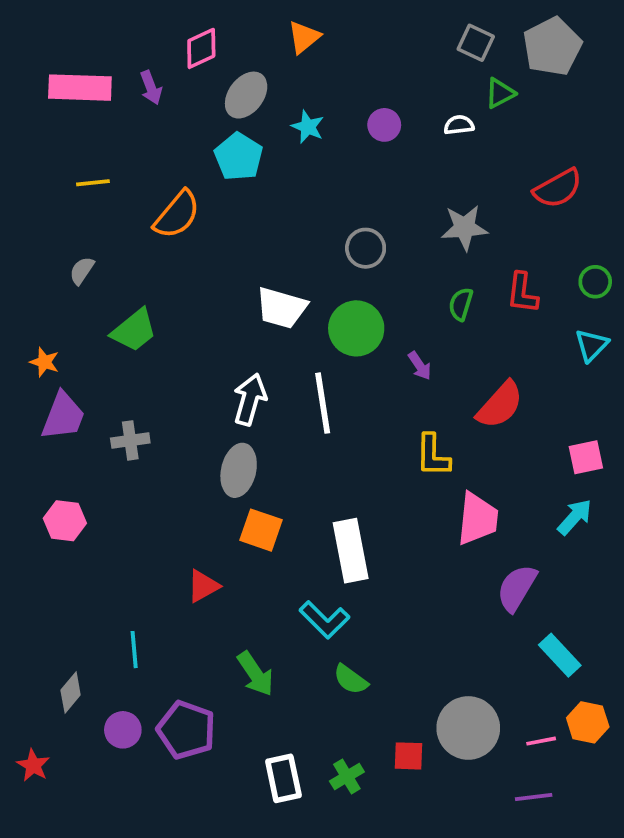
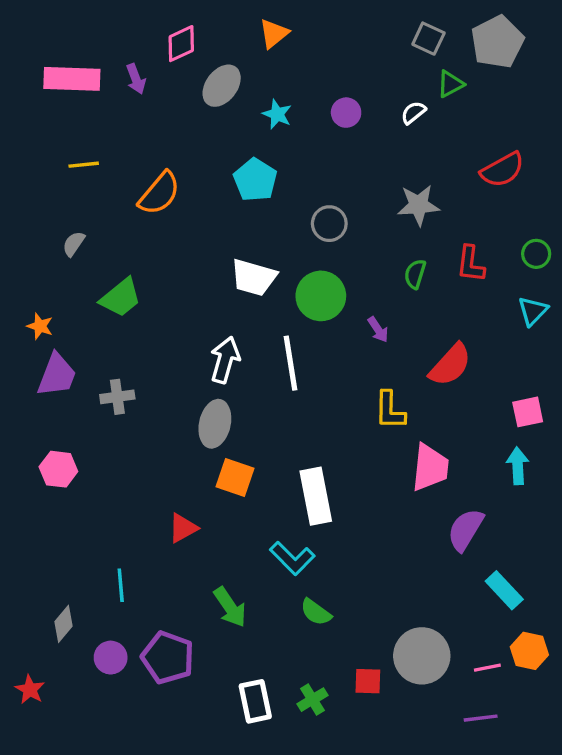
white semicircle: (459, 125) -> (413, 113), turned -32
cyan pentagon: (239, 157) -> (255, 180), moved
cyan arrow: (575, 517) -> (518, 466), turned -45

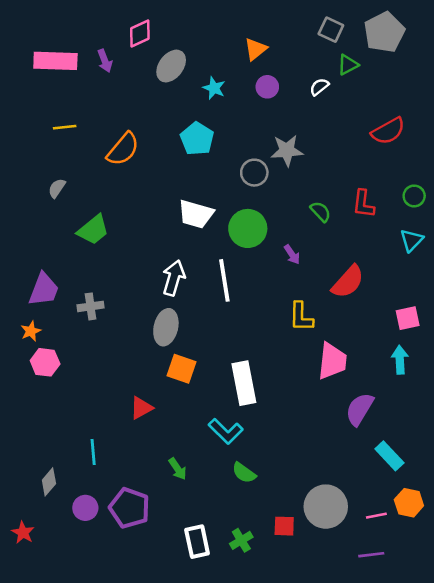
orange triangle: (274, 34) -> (256, 49), moved
gray star: (418, 205) -> (287, 150), moved
green semicircle: (415, 274) -> (321, 212), turned 120
orange star: (40, 326) -> (31, 331), moved, turned 30
green arrow: (230, 607) -> (178, 469), size x0.7

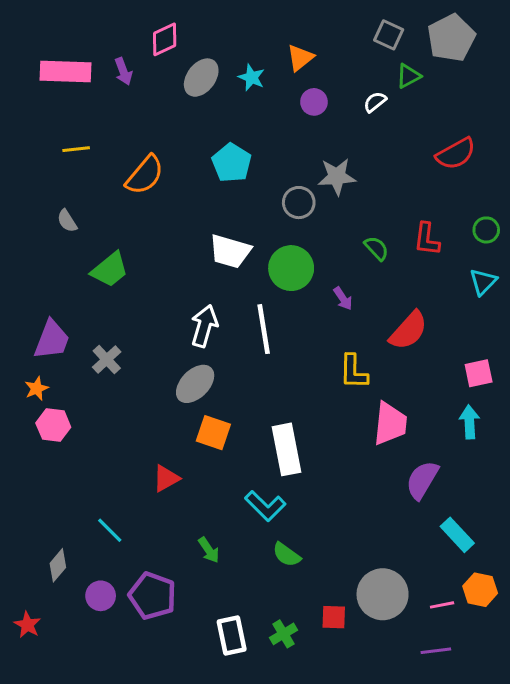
cyan star: (214, 88) -> (251, 78), moved
gray semicircle: (57, 188) -> (67, 221), turned -66
gray cross: (91, 306) -> (107, 360), turned -35
gray ellipse: (166, 327) -> (195, 384), turned 32
cyan line: (93, 452) -> (110, 530), turned -40

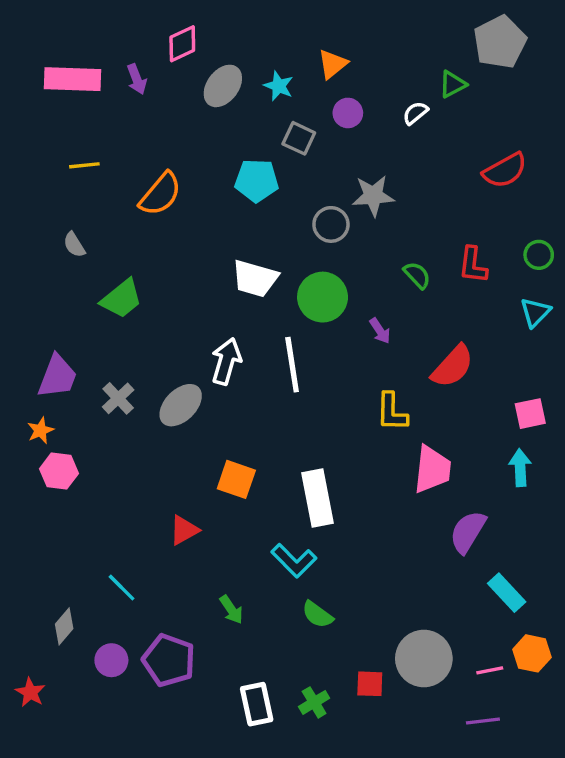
gray square: (389, 35) -> (299, 138), moved
cyan pentagon: (232, 163) -> (257, 181), turned -30
gray ellipse: (195, 384) -> (181, 405), moved

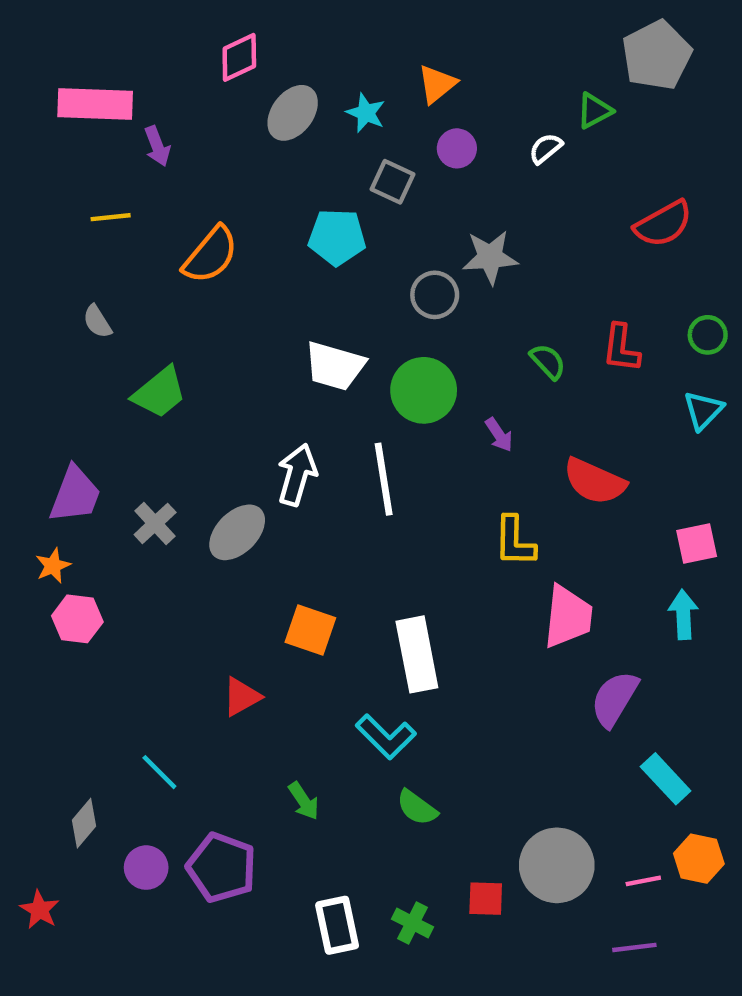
purple arrow: (137, 79) -> (157, 146), moved
red semicircle: (453, 366) -> (594, 481), turned 72
green cross: (314, 702) -> (412, 923), turned -32

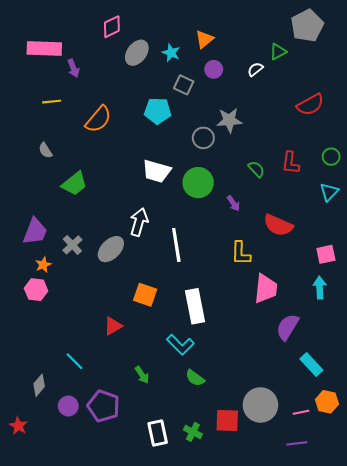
white line: (384, 479) -> (176, 245), moved
orange star: (53, 566) -> (43, 265), moved
red square: (486, 899) -> (227, 421), size x1.4

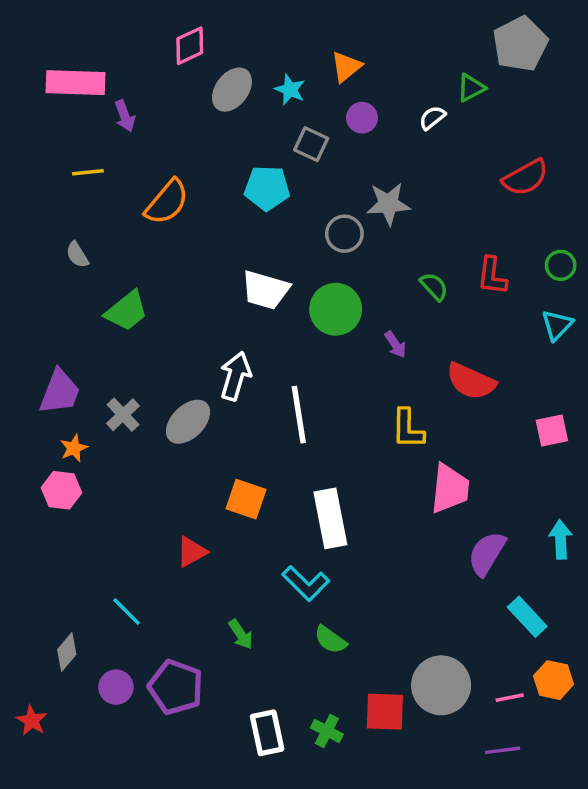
cyan arrow: (320, 288) -> (561, 539), moved

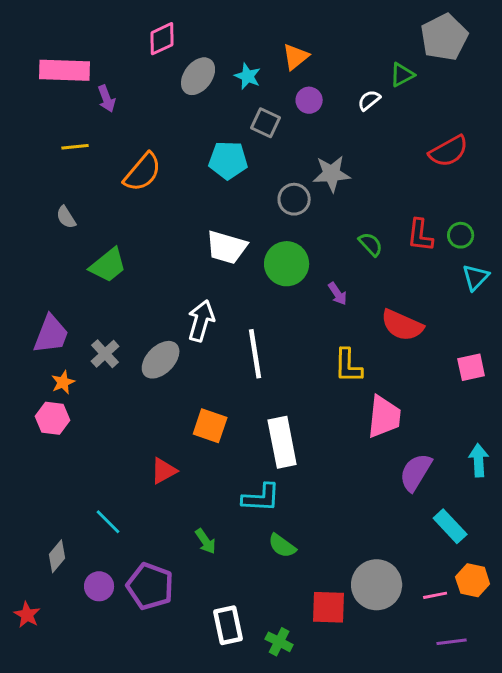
green circle: (561, 265) -> (461, 235), moved
cyan L-shape: (306, 583) -> (261, 498), turned -42
green cross: (327, 731) -> (279, 642), moved
purple line: (503, 750) -> (452, 642), moved

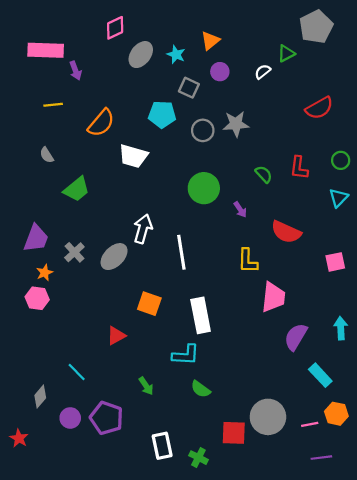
gray circle: (294, 199) -> (203, 130), moved
green circle: (461, 235) -> (341, 160), moved
white trapezoid: (227, 247) -> (133, 156), moved

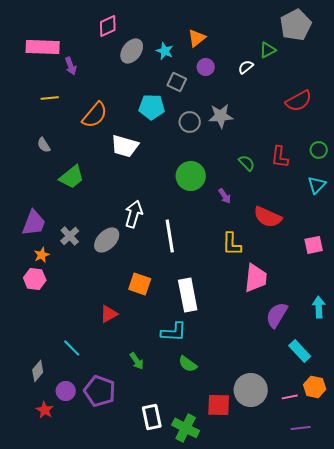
red star: (19, 438) -> (45, 410), moved
green cross: (198, 458) -> (186, 428), size x1.5

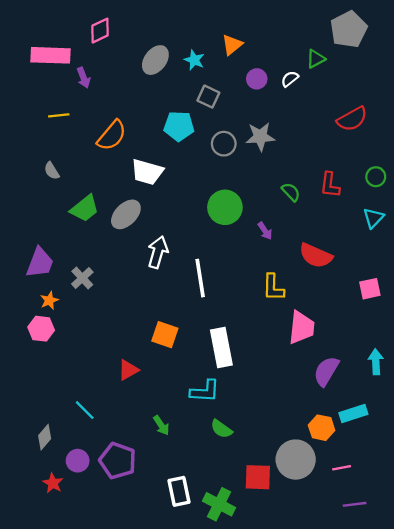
pink diamond: (108, 26) -> (100, 31), moved
purple circle: (206, 67) -> (257, 79), moved
gray ellipse: (107, 240) -> (126, 214), moved
cyan rectangle: (300, 351) -> (353, 414), turned -65
orange hexagon: (315, 387) -> (322, 428), moved

